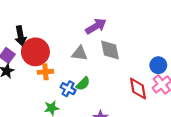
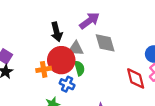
black arrow: (21, 36) -> (57, 32), moved
red circle: (35, 52) -> (61, 60), moved
green semicircle: (83, 84) -> (79, 68), moved, turned -56

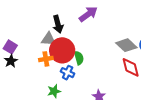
gray diamond: (105, 43) -> (126, 45), moved, turned -30
gray triangle: (76, 49) -> (48, 39), moved

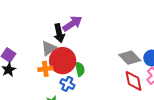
purple arrow: (88, 14) -> (72, 24), moved
gray triangle: (48, 39) -> (49, 48), turned -42

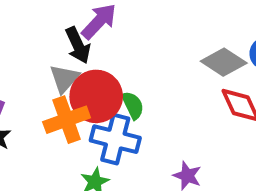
orange cross: (45, 69) -> (67, 120), size x1.5
blue cross: (67, 84) -> (115, 139), size x1.6

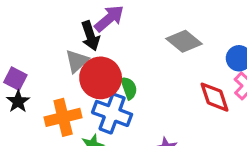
gray diamond: (224, 62) -> (184, 41), moved
orange cross: (67, 120) -> (63, 117), moved

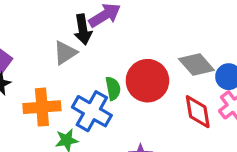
gray diamond: (184, 41) -> (196, 65), moved
red circle: (101, 78) -> (147, 81), moved

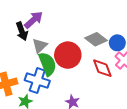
gray triangle: (65, 53) -> (40, 46), moved
green semicircle: (113, 88) -> (47, 64), size x1.6

